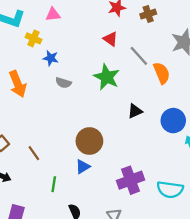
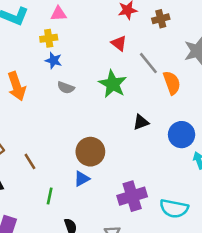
yellow cross: (34, 38) -> (49, 38), moved, turned -35

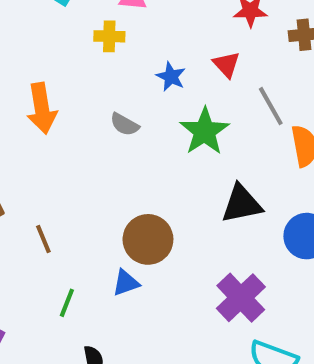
blue star: (54, 60) -> (171, 77), moved
black triangle: (141, 122) -> (242, 204), size x1.5
purple cross: (132, 196) -> (241, 298), moved, turned -36

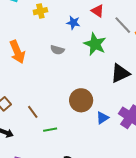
blue triangle: (126, 283) -> (102, 118), moved
green line: (67, 303) -> (50, 130), moved, turned 72

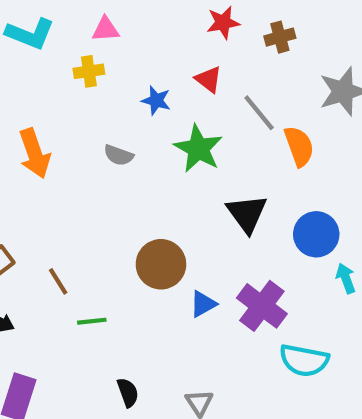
black triangle: (120, 73) -> (247, 214), turned -45

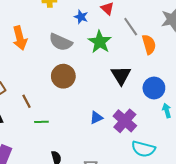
gray semicircle: (119, 155) -> (61, 42), size x1.6
brown circle: (161, 264) -> (63, 76), moved

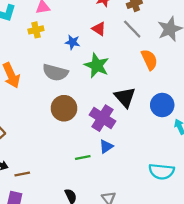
gray line: (131, 27) -> (132, 29), moved
brown line: (26, 101) -> (22, 174), moved, turned -64
purple cross: (125, 121) -> (102, 118), moved
green line: (41, 122) -> (83, 157), moved

